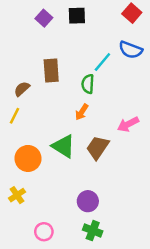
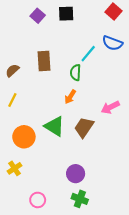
brown semicircle: (22, 89) -> (12, 70), moved

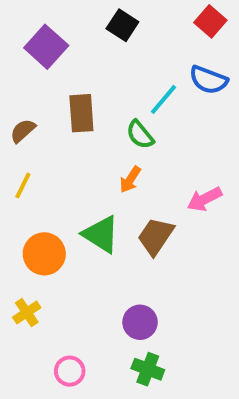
black square: (66, 14) -> (122, 25), turned 35
purple square: (38, 16) -> (46, 47), moved, size x1.5
green semicircle: (76, 73) -> (140, 135), turned -42

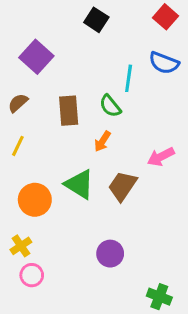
purple square: (46, 47) -> (36, 57), moved
cyan line: (163, 99) -> (129, 78), turned -32
brown rectangle: (81, 113) -> (69, 111), moved
green cross: (148, 369) -> (159, 297), moved
pink circle: (70, 371) -> (32, 275), moved

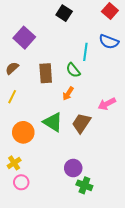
green cross: (159, 297) -> (84, 185), moved

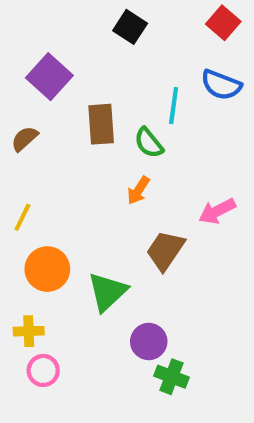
brown rectangle: (46, 73) -> (101, 124), moved
yellow line: (12, 97) -> (22, 217), moved
green triangle: (53, 122) -> (107, 292), moved, turned 45
yellow cross: (14, 163) -> (29, 331), turned 32

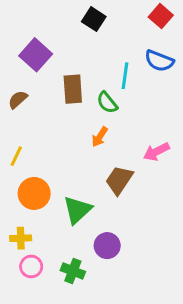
green cross: (171, 377) -> (73, 271), moved

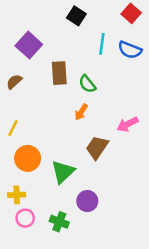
cyan line: (125, 76) -> (102, 44), moved

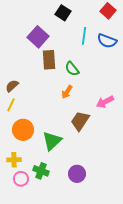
purple square: (29, 45) -> (38, 37), moved
brown semicircle: (14, 82) -> (12, 86), moved
purple circle: (87, 201) -> (77, 174), moved
green cross: (59, 222) -> (41, 171), moved

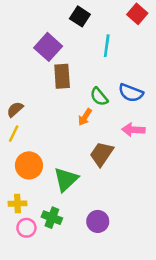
blue semicircle: (107, 41) -> (131, 93), moved
green semicircle: (72, 69) -> (99, 97), moved
pink arrow: (105, 102) -> (133, 130), turned 30

